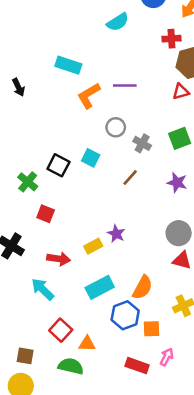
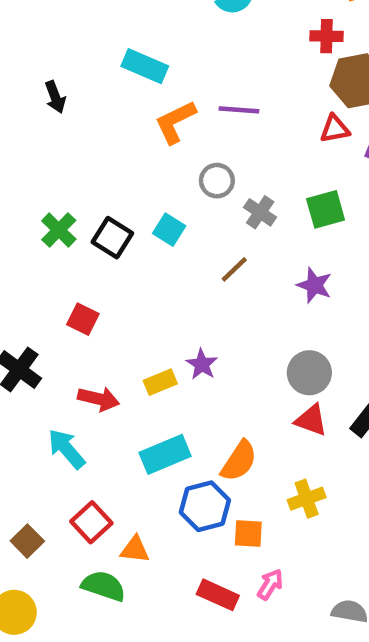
green cross: (28, 182) -> (59, 230), moved
brown square: (25, 356) -> (27, 541), moved, turned 30

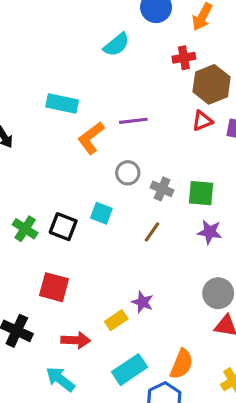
green square: (326, 209) -> (201, 193), moved, turned 32
red square: (83, 319) -> (54, 287), size x1.4

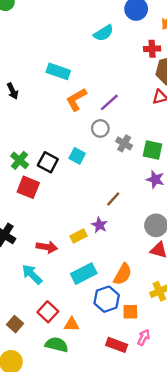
purple line: (133, 121) -> (109, 102), moved, turned -42
brown line: (152, 232) -> (113, 199), moved
red square: (54, 287) -> (28, 187), moved

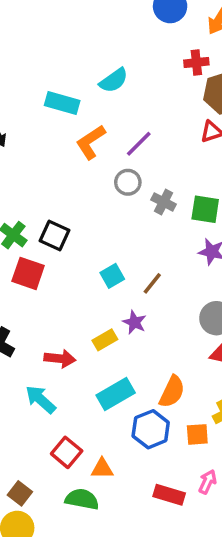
cyan semicircle: (104, 33) -> (114, 80), moved
cyan square: (77, 156) -> (112, 276), moved, turned 35
orange square: (130, 312) -> (197, 434), moved
brown square: (15, 324) -> (20, 493), moved

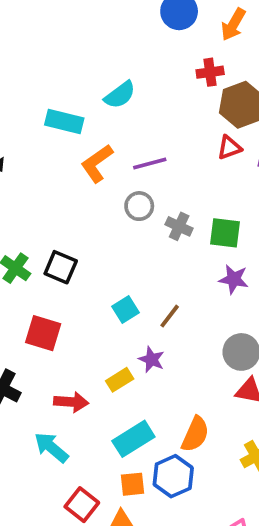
purple line: (139, 144) -> (150, 163), turned 32
red square: (28, 273) -> (43, 333), moved
orange square: (197, 434) -> (133, 484), moved

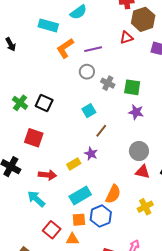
red triangle: (229, 148) -> (126, 38), moved
cyan square: (125, 309) -> (89, 111), moved

